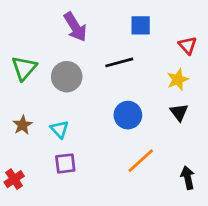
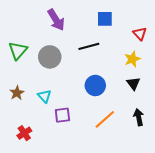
purple square: (65, 163) -> (62, 115), moved
black arrow: (188, 178) -> (139, 117), moved
red cross: (14, 179) -> (24, 133), moved

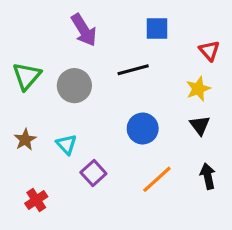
purple square: (62, 115) -> (93, 173), turned -35

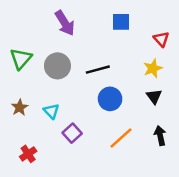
black line: (133, 70) -> (98, 70), moved

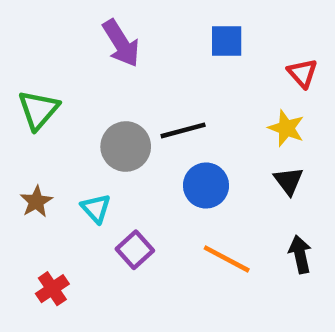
gray circle: (57, 66) -> (126, 147), moved
yellow star: (153, 68) -> (286, 128), turned -30
orange line: (121, 138) -> (227, 259), turned 70

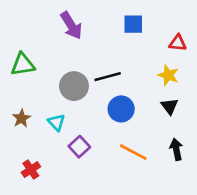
red triangle: (302, 73) -> (178, 43), turned -42
green triangle: (39, 110) -> (23, 65), turned 40

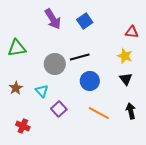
blue square: (133, 24) -> (85, 21), moved, turned -35
red cross: (31, 170) -> (23, 126), turned -32

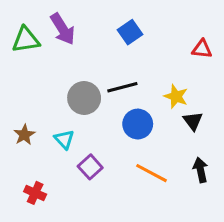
purple arrow: (53, 19) -> (63, 29), moved
green triangle: (17, 48) -> (26, 40), moved
yellow star: (125, 56) -> (176, 96), moved

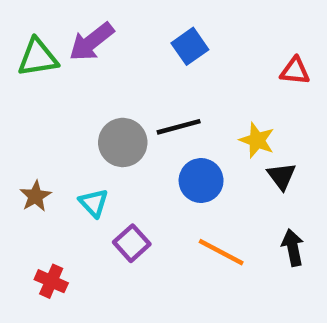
purple arrow: (63, 29) -> (91, 42), turned 84

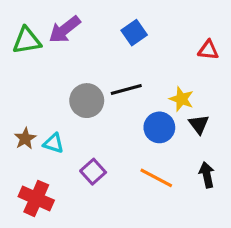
blue circle: (201, 181) -> (159, 127), moved
cyan triangle: (94, 203) -> (54, 143), moved, turned -30
red cross: (51, 281) -> (36, 198), size x1.5

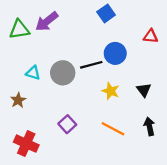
blue square: (134, 33) -> (106, 13), moved
yellow star: (181, 99) -> (111, 91), moved
blue circle: (159, 127) -> (115, 53), moved
cyan triangle: (54, 143) -> (33, 73), moved

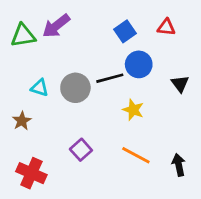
blue square: (106, 13) -> (125, 31), moved
red triangle: (151, 36) -> (166, 27), moved
black triangle: (144, 90) -> (180, 84), moved
black arrow: (149, 126) -> (179, 165), moved

